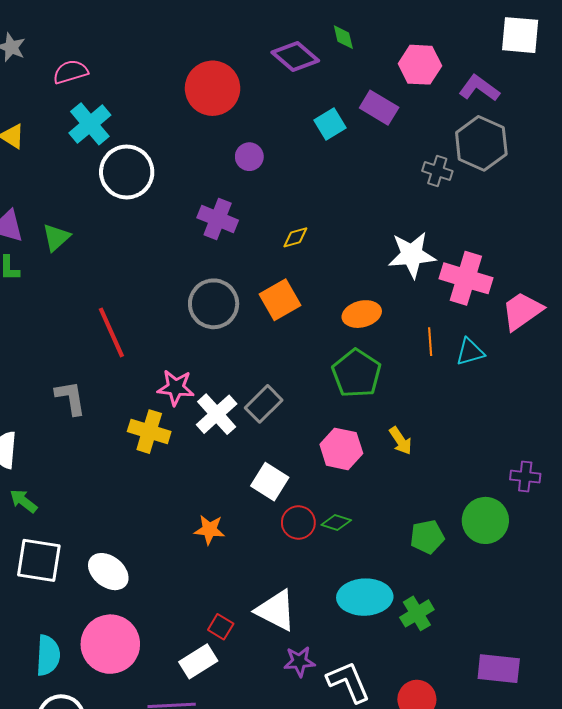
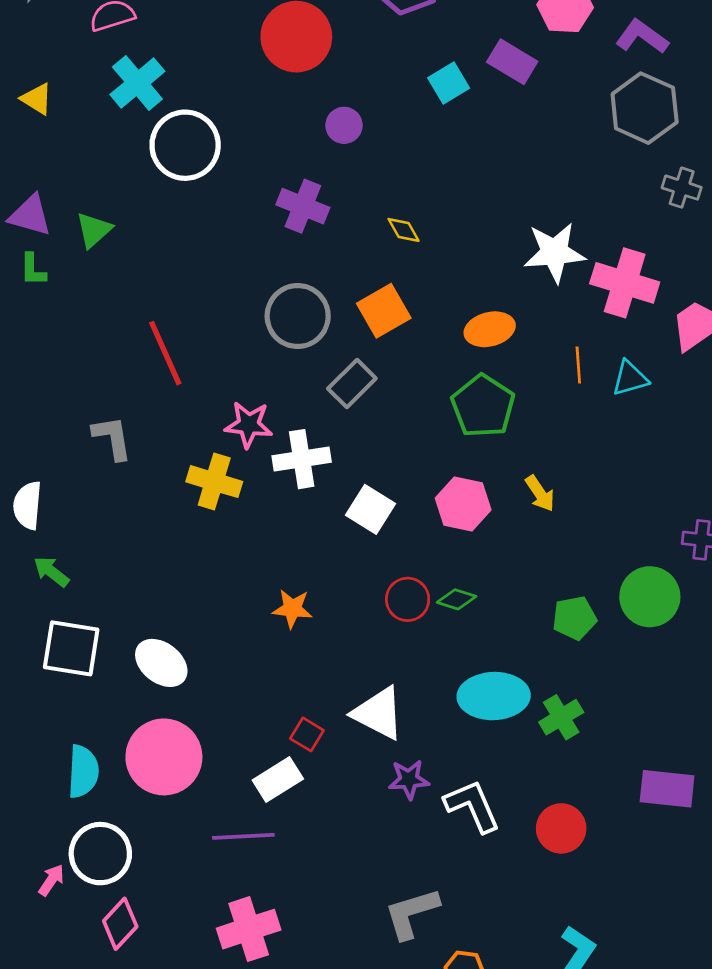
gray cross: (437, 171) -> (682, 188), moved
yellow diamond: (295, 237) -> (404, 230), turned 76
gray rectangle: (264, 404) -> (352, 384), moved
white cross: (217, 414) -> (302, 459), turned 33
white square: (270, 482) -> (370, 509), moved

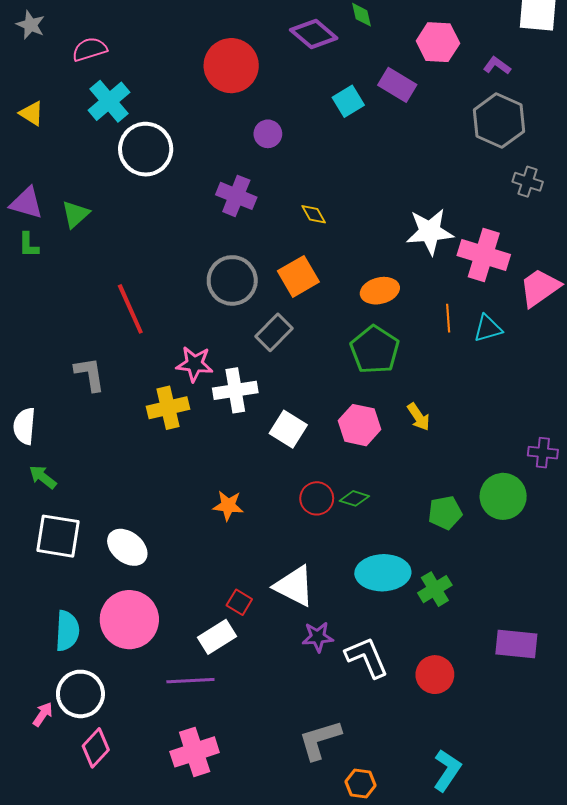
purple L-shape: (642, 37) -> (497, 66), size x0.7
yellow cross: (214, 482) -> (168, 408), turned -30

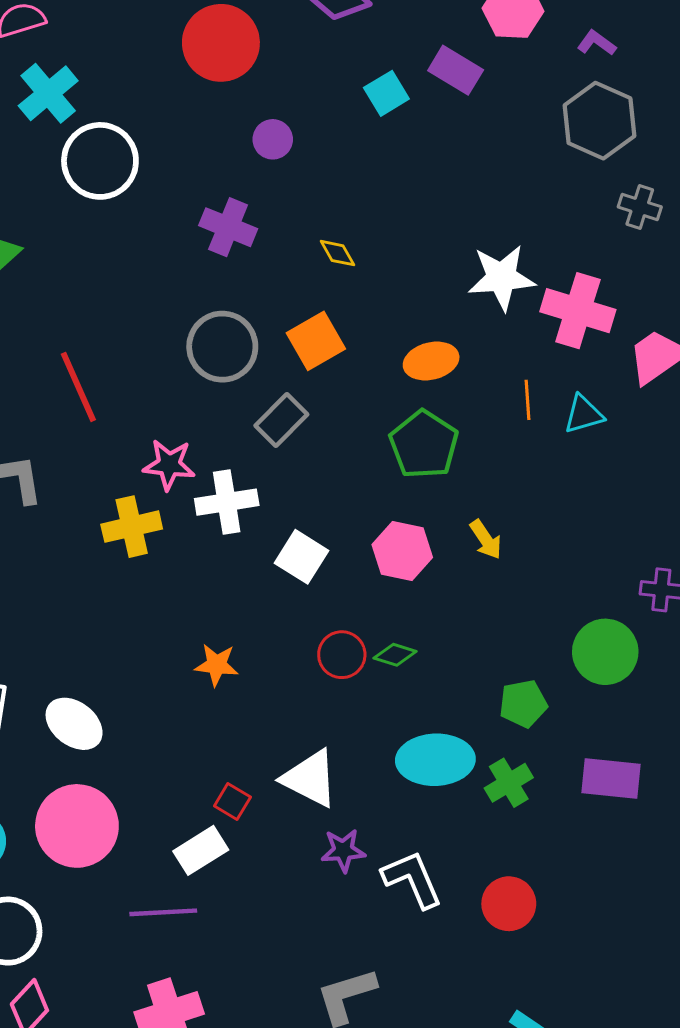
green pentagon: (445, 513) -> (523, 704), moved
purple rectangle: (516, 644) -> (611, 778), moved

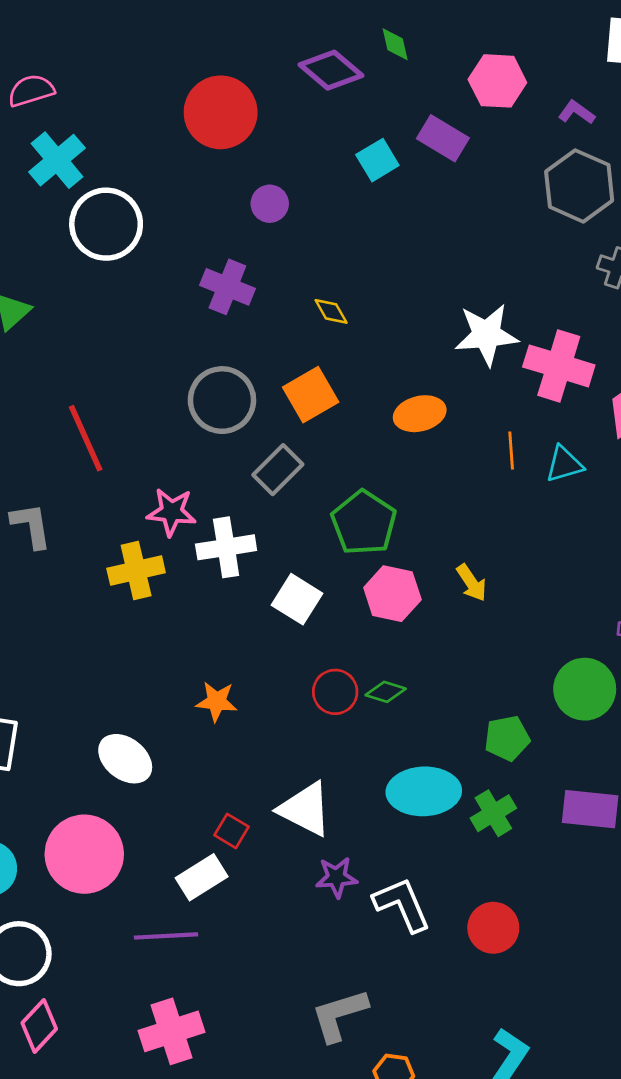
green pentagon: (424, 445) -> (364, 523), moved
white ellipse: (74, 724) -> (125, 759), moved

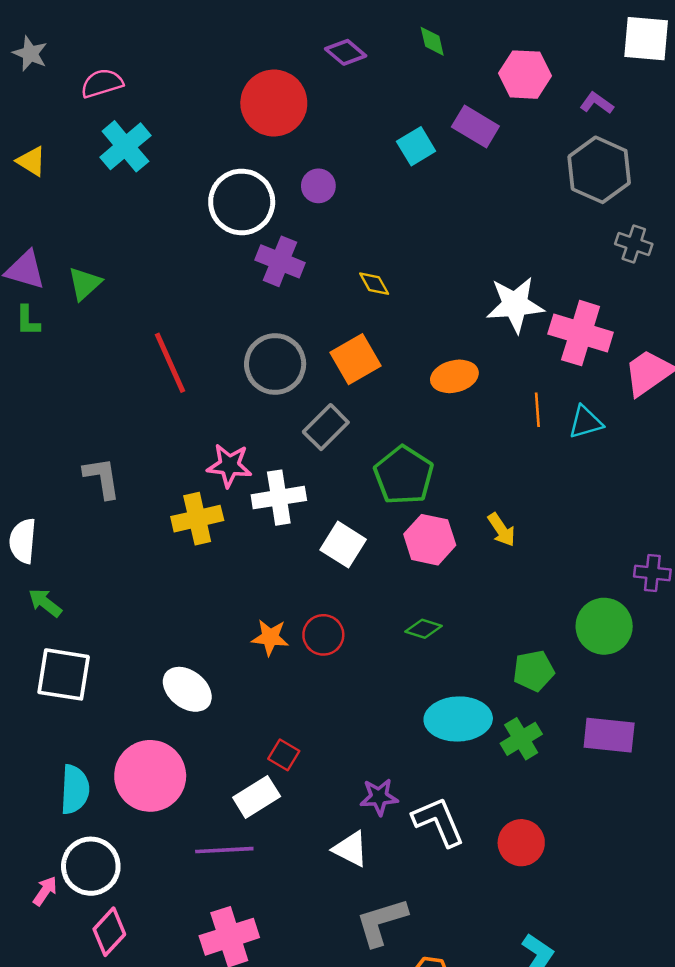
purple diamond: (331, 70) -> (346, 52), moved, size x0.7
white circle: (106, 224) -> (242, 202), moved
red line: (86, 438) -> (170, 363), moved
red circle: (335, 692) -> (323, 635), moved
white triangle: (305, 809) -> (351, 849), moved, size x0.7

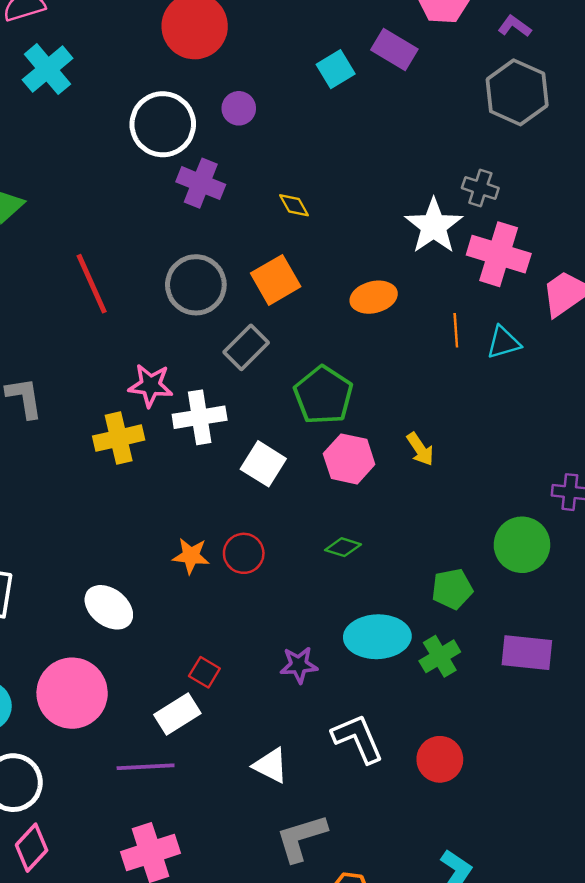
gray cross: (634, 244) -> (480, 188), moved
white star: (515, 305) -> (434, 226), turned -30
purple star: (379, 797) -> (299, 665), moved

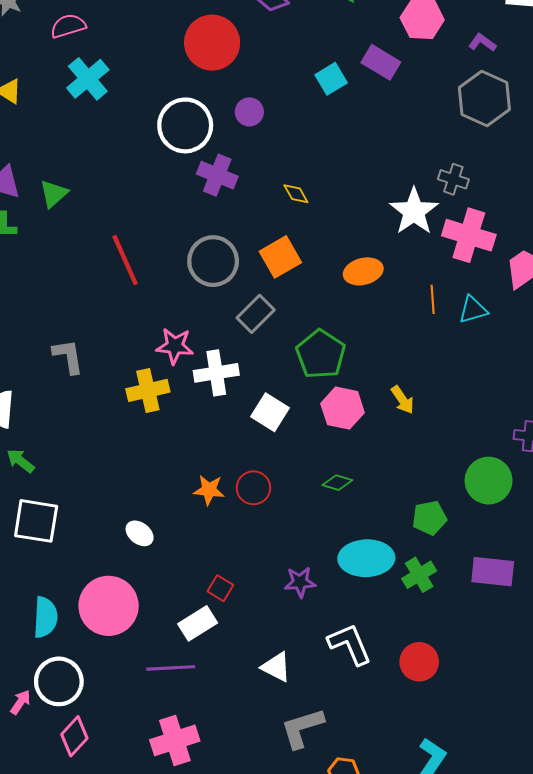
white ellipse: (109, 607) -> (140, 533), size x0.7

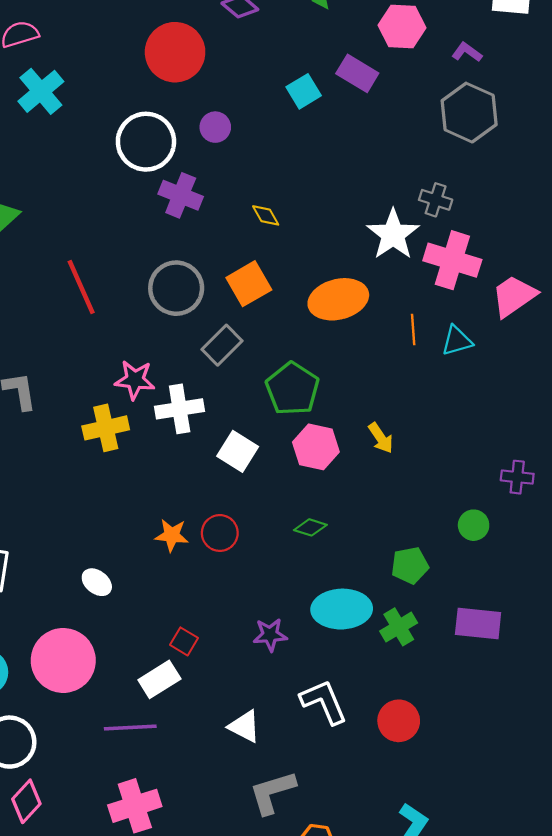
orange ellipse: (363, 271) -> (338, 299), size x1.4
green circle: (489, 481) -> (474, 525), size x0.6

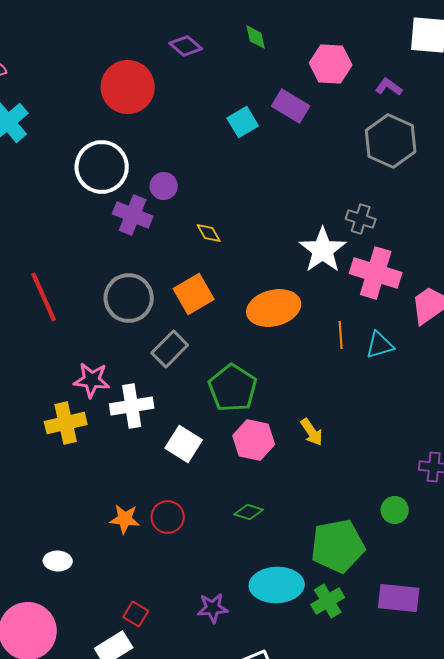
purple circle: (215, 127) -> (164, 186), moved
green pentagon: (410, 565) -> (338, 546), size x1.6
white ellipse: (97, 582) -> (58, 561), turned -36

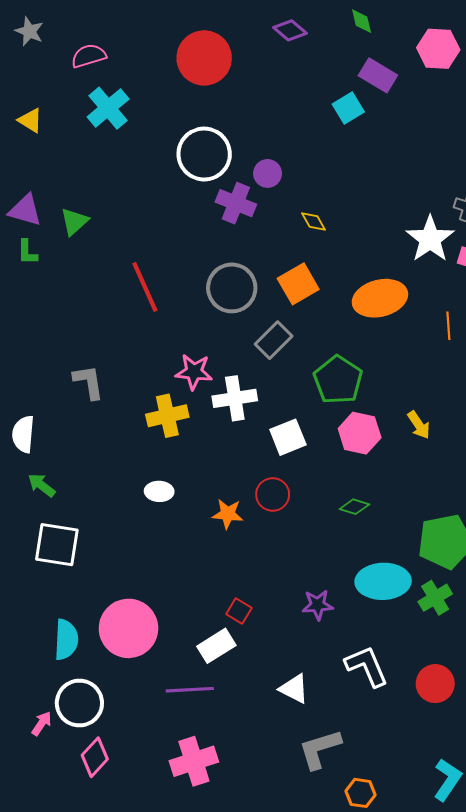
red circle: (128, 87) -> (204, 58), moved
purple rectangle: (291, 106) -> (378, 75), moved
white square: (184, 444) -> (288, 437), turned 36
red circle: (168, 517) -> (273, 494), moved
white ellipse: (58, 561) -> (159, 491), moved

